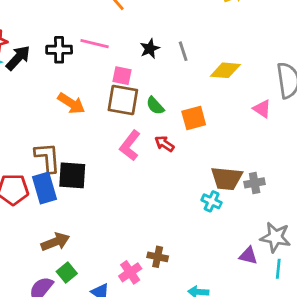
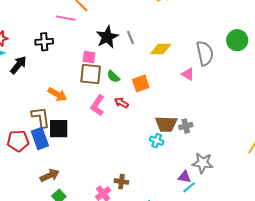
pink line: (95, 44) -> (66, 18), moved
black star: (150, 49) -> (107, 37), size x1.6
black arrow: (18, 58) -> (18, 65), moved
orange arrow: (71, 103) -> (57, 94), moved
cyan line: (278, 269) -> (189, 187), moved, turned 48

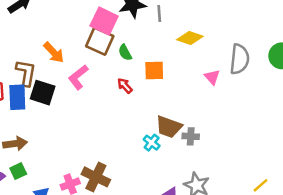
pink square: (89, 57) -> (104, 21), size x1.6
pink L-shape: (98, 105) -> (78, 77), moved
brown cross: (121, 182) -> (96, 177), size x1.6

